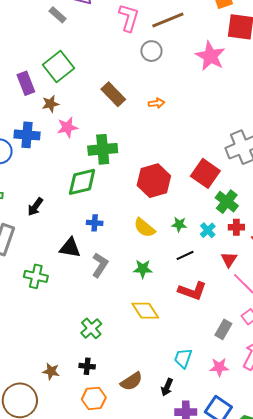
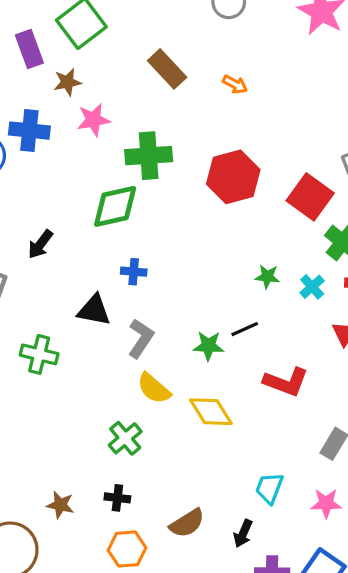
orange arrow: (156, 103) -> (235, 84), turned 35
red hexagon: (154, 181) -> (233, 177), moved
yellow semicircle: (144, 228) -> (154, 388), moved
black line: (185, 255) -> (245, 329), moved

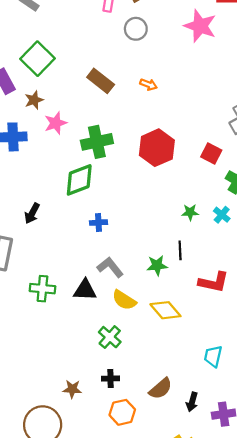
red square: (310, 197) -> (211, 154), size x0.7
black triangle: (94, 310) -> (85, 290), moved
black line: (245, 329) -> (180, 250), turned -60
gray L-shape: (141, 338) -> (110, 267), turned -64
black arrow: (243, 534) -> (192, 402), moved

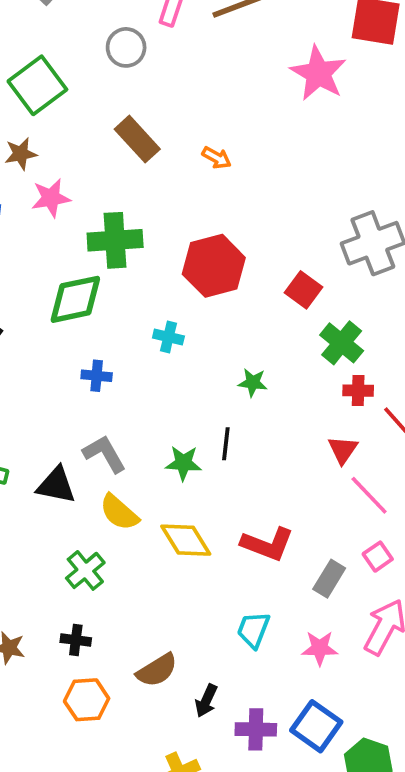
gray circle: (136, 29) -> (126, 47), moved
cyan cross: (222, 215) -> (168, 337), moved, turned -35
red L-shape: (214, 282) -> (267, 544), moved

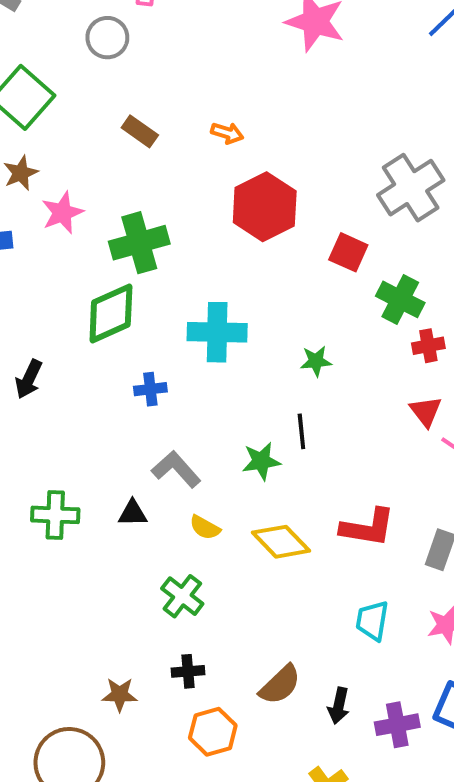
brown rectangle: (137, 139) -> (140, 131), size x0.7
red hexagon: (214, 266) -> (265, 207), moved
cyan cross: (168, 337) -> (217, 332), size x1.8
black triangle: (56, 485) -> (133, 513), size x0.7
yellow semicircle: (119, 512) -> (205, 527), size x0.7

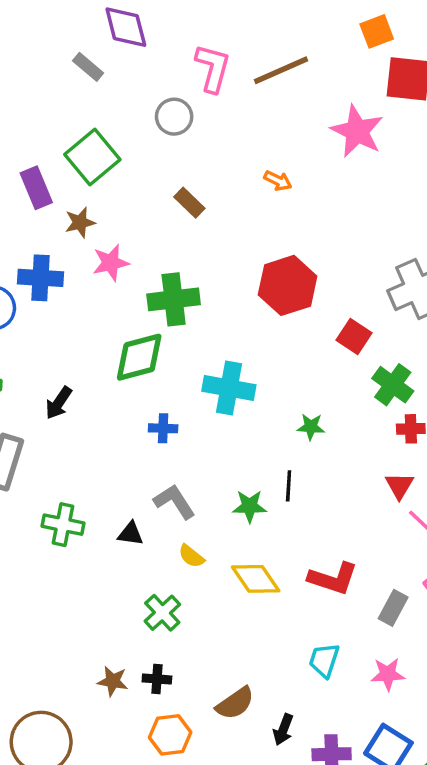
orange arrow: (227, 133) -> (278, 181), moved
brown star: (120, 695) -> (113, 681), moved

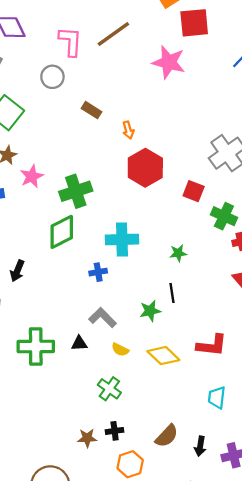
orange arrow: (278, 181) -> (128, 130), moved, turned 60
brown rectangle: (189, 203) -> (92, 110), moved
blue cross: (163, 428) -> (98, 272), moved
green cross: (63, 525) -> (36, 347), size x1.4

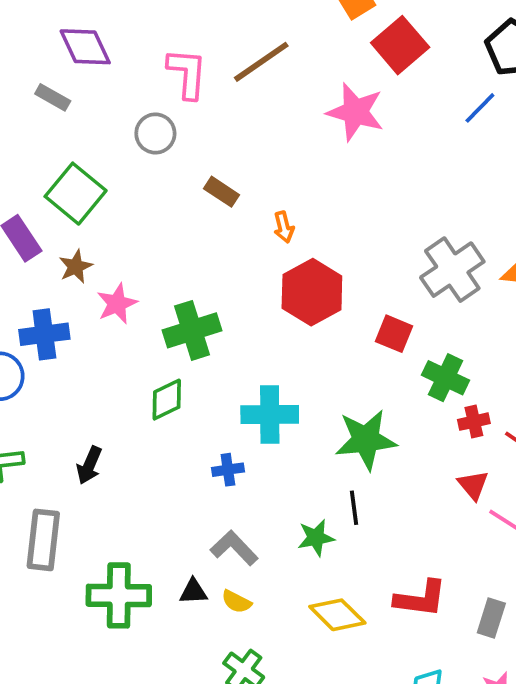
red square: (194, 23) -> (400, 45), turned -36
green diamond: (62, 232) -> (167, 400), size x0.7
green star: (178, 253) -> (366, 440), size x2.0
yellow semicircle: (120, 350) -> (236, 602), moved

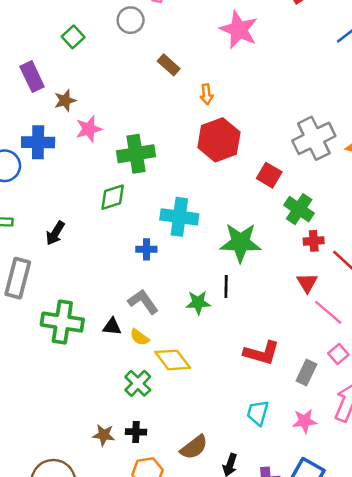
pink star: (355, 112) -> (239, 30), moved
green square: (76, 194) -> (73, 37), moved, size x0.6
yellow diamond: (337, 615) -> (173, 360), moved

